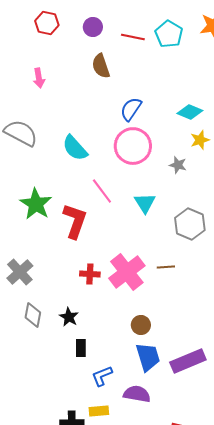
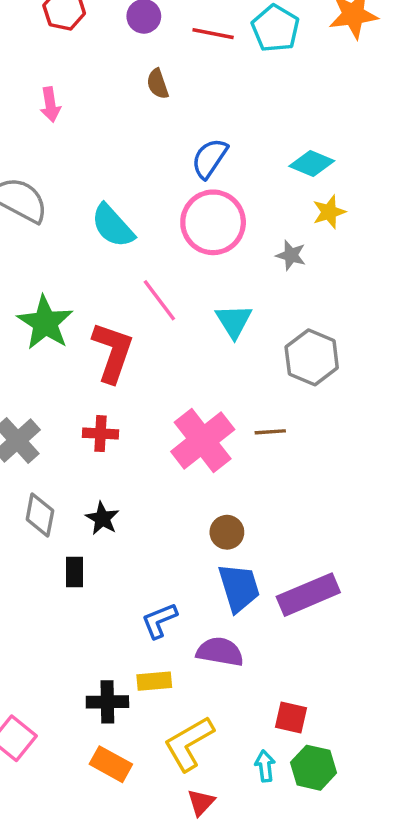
brown semicircle: (101, 66) -> (158, 84), size x0.7
red cross: (90, 274) -> (101, 434), moved
black rectangle: (81, 348) -> (75, 572), moved

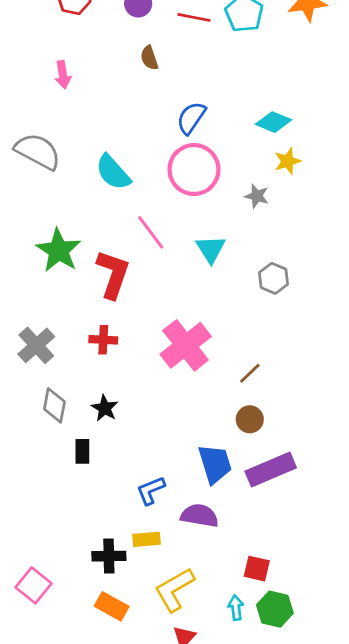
gray hexagon: (312, 357) -> (274, 278), size x0.7
brown line: (270, 432) -> (250, 373), moved, turned -40
brown circle: (227, 532) -> (250, 419), moved

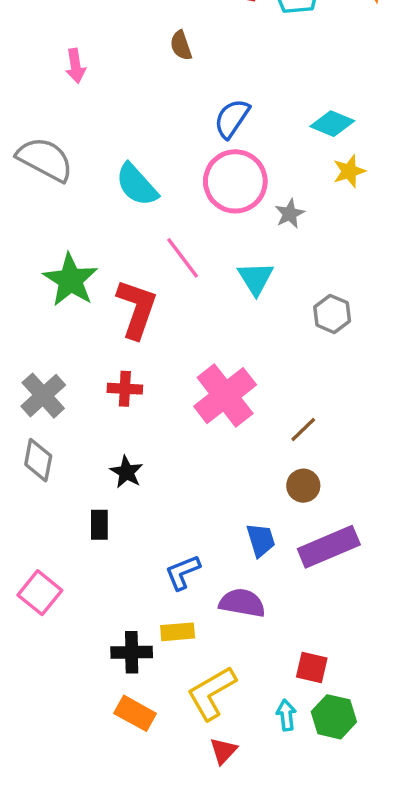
gray star: (257, 196) -> (290, 214), moved, turned 30
gray diamond: (54, 405) -> (38, 460), moved
blue trapezoid: (215, 464) -> (261, 540), size x0.7
pink square: (33, 585) -> (40, 593), moved

